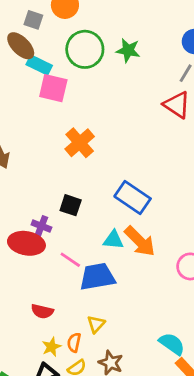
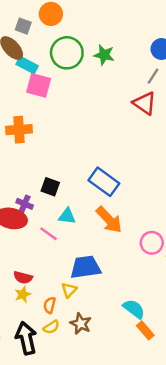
orange cross: (80, 143) -> (19, 130), moved, turned 35
cyan triangle: (113, 240) -> (67, 216), moved
blue trapezoid: (97, 277) -> (86, 267), moved
yellow star: (51, 347) -> (23, 294), moved

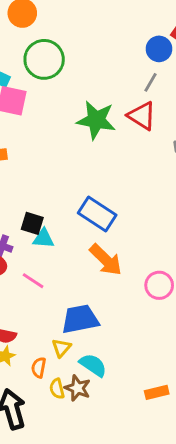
green star: (104, 55) -> (96, 120), moved, size x1.5
cyan triangle: (67, 216) -> (43, 238), moved
cyan semicircle: (134, 309) -> (93, 365), moved
yellow semicircle: (51, 327) -> (57, 389), moved, turned 112
orange rectangle: (145, 330) -> (157, 392), turned -60

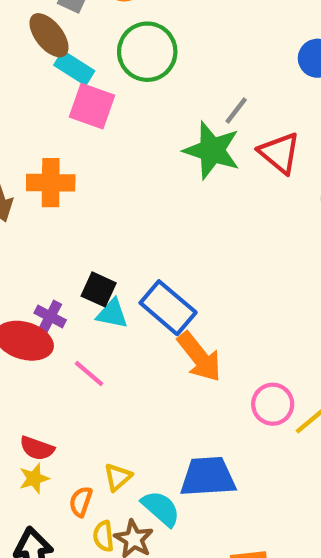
gray line: (150, 82) -> (236, 110), moved
blue rectangle: (97, 214) -> (168, 308), moved
blue trapezoid: (80, 319) -> (208, 477), moved

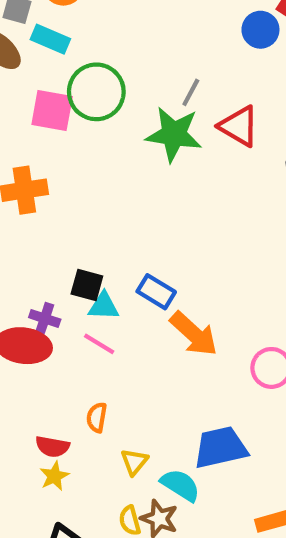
green circle: (147, 52) -> (96, 92), moved
cyan rectangle: (74, 68) -> (50, 39), moved
blue rectangle: (168, 308) -> (156, 292), size x0.7
pink line: (89, 373) -> (99, 344), moved
orange semicircle: (81, 502) -> (97, 417), moved

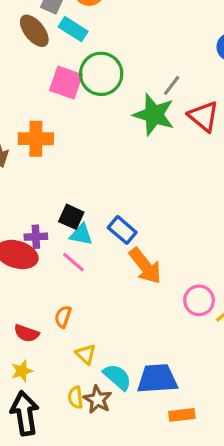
purple cross: (45, 318) -> (36, 237), turned -30
blue trapezoid: (220, 447) -> (157, 379), moved
yellow triangle: (134, 462) -> (86, 354), turned -35
yellow star: (54, 476) -> (22, 371), moved

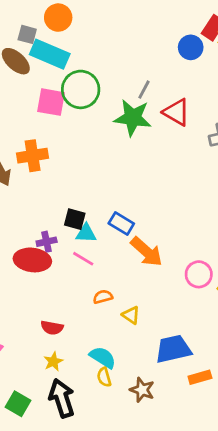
cyan rectangle: (73, 29) -> (50, 54), size x1.5
orange semicircle: (63, 317) -> (103, 297), moved, turned 66
yellow triangle: (86, 354) -> (131, 315), moved
cyan semicircle: (117, 377) -> (103, 357), moved
brown star: (98, 399) -> (142, 390), moved

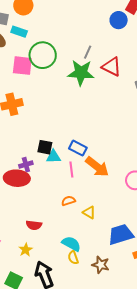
cyan rectangle: (50, 54) -> (19, 32), size x0.6
pink line: (83, 259) -> (71, 170), moved, turned 56
yellow star: (53, 362) -> (26, 250), moved

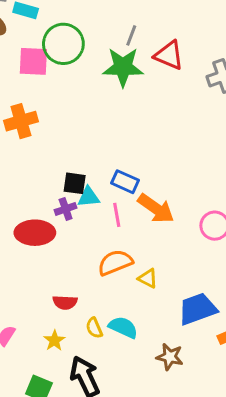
purple cross: (26, 165) -> (66, 209), moved
orange semicircle: (68, 201) -> (115, 262), size x1.6
yellow semicircle: (73, 258) -> (94, 328), moved

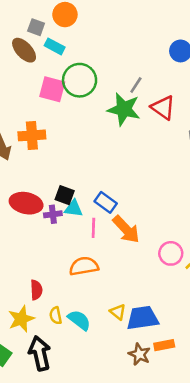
red ellipse: (35, 233) -> (26, 203), moved
yellow triangle: (148, 278) -> (118, 312), moved
red semicircle: (65, 302) -> (36, 290), turned -108
yellow star: (54, 341) -> (21, 319), size x1.5
brown star: (170, 357) -> (139, 354), moved

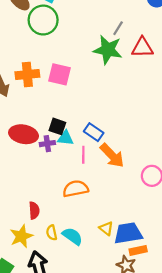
green circle: (80, 80) -> (43, 20), moved
pink square: (52, 89) -> (60, 74), moved
red triangle: (163, 108) -> (142, 48), turned -35
orange rectangle: (164, 345) -> (138, 250), moved

